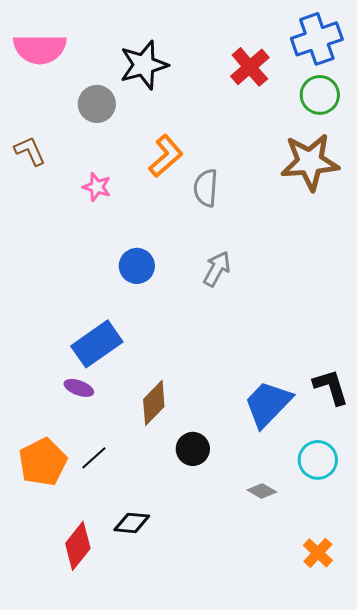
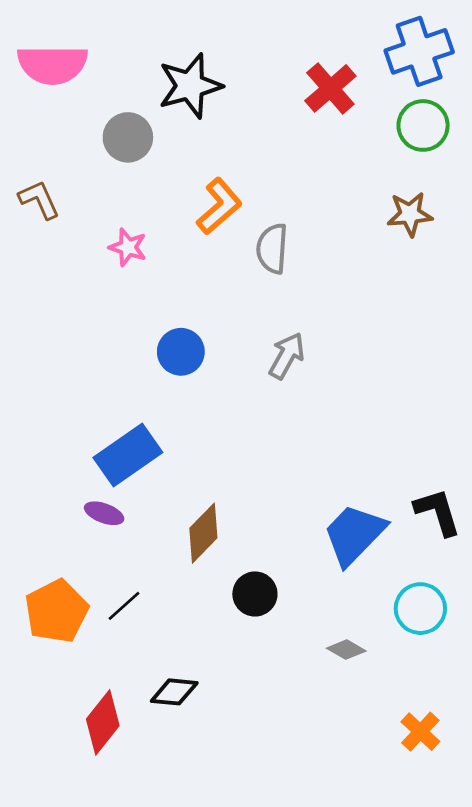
brown star: (310, 162) -> (410, 214), size x0.6

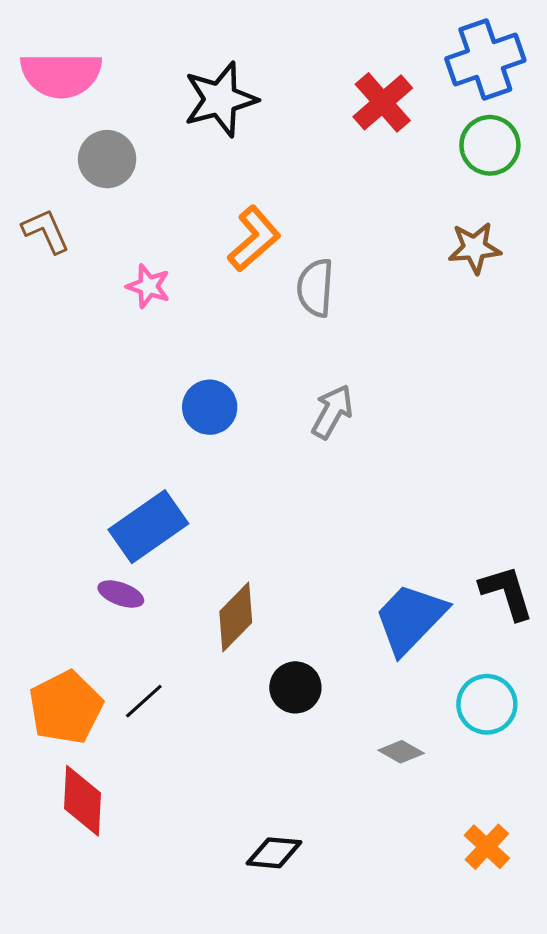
gray circle: (128, 137) -> (107, 159), moved
black diamond: (174, 692) -> (274, 853), moved
red diamond: (103, 722) -> (83, 801), moved, turned -36

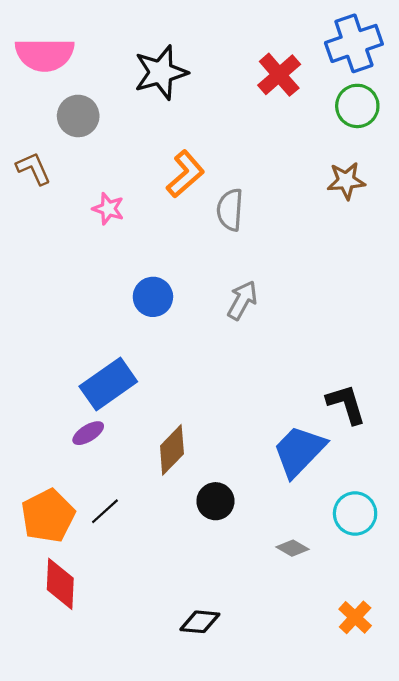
black L-shape: (507, 592) -> (346, 404), moved
purple ellipse: (121, 594) -> (88, 433), turned -52

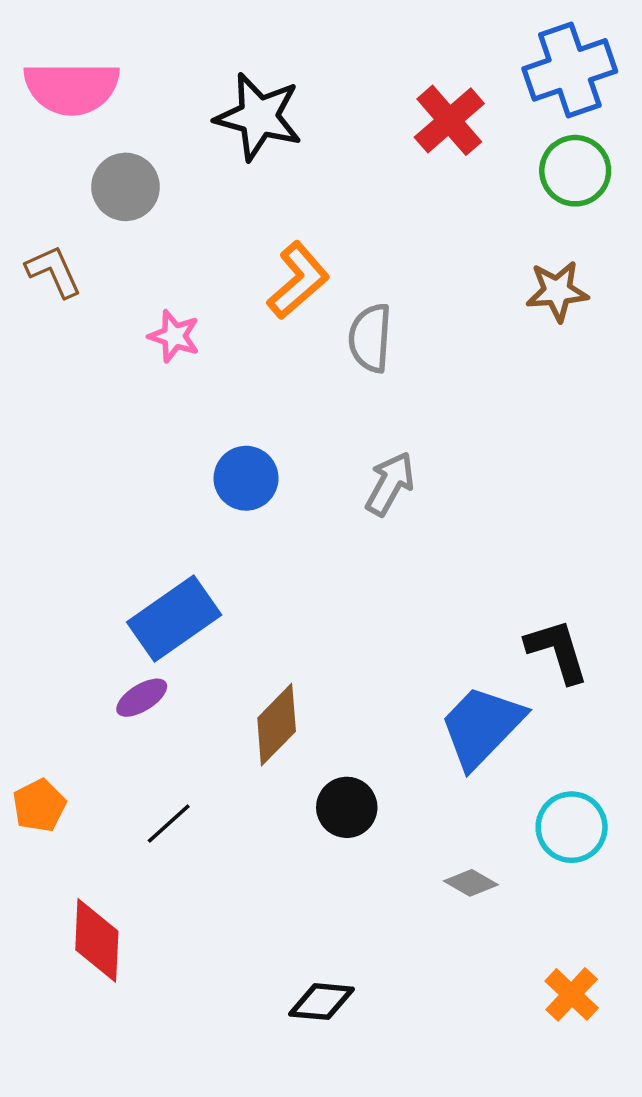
black star: (161, 72) -> (259, 117), turned 30
orange pentagon: (48, 516) -> (39, 806), moved, size x0.6

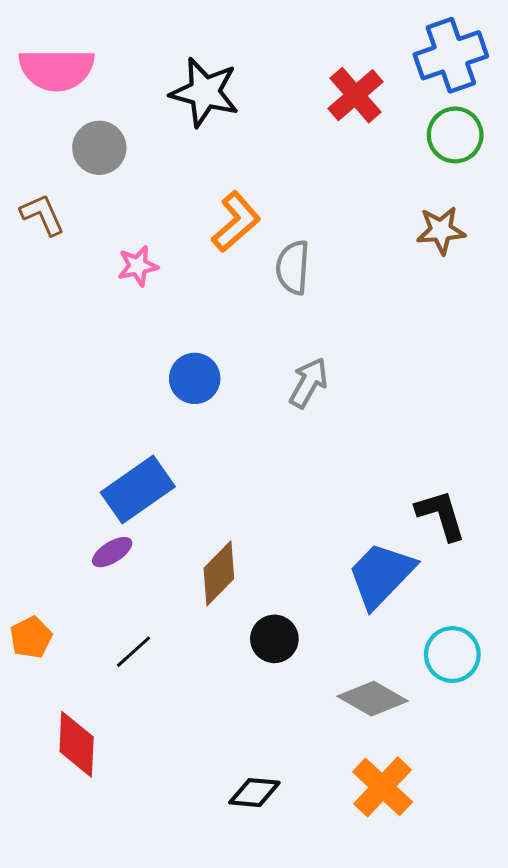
pink star: (174, 336) -> (138, 266), turned -30
gray diamond: (471, 883) -> (373, 699), size x1.6
orange cross: (572, 994) -> (383, 787), moved, size x1.4

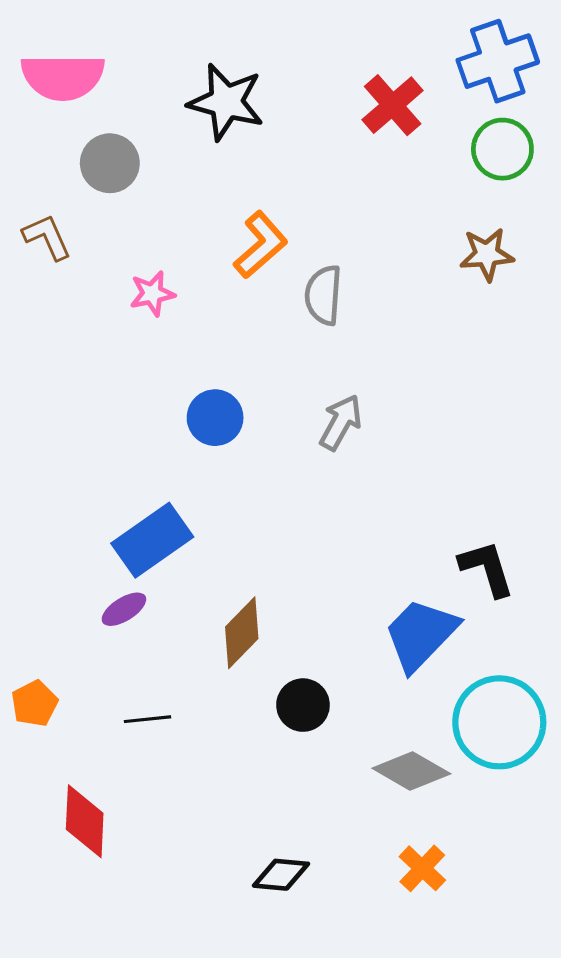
black line: (133, 652) -> (148, 719), turned 36
cyan circle: (452, 655) -> (499, 722), size x1.5
orange cross: (383, 787) -> (422, 868), size x0.7

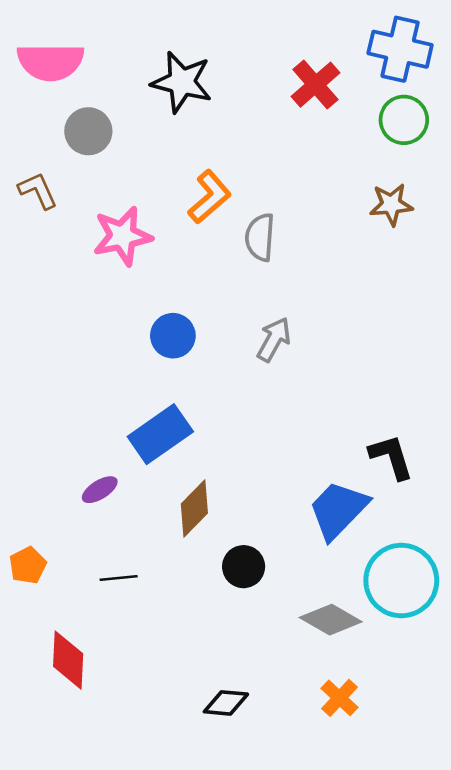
blue cross: (498, 61) -> (400, 49), turned 32
pink star: (152, 294) -> (122, 236), size x1.6
blue rectangle: (152, 540) -> (160, 434), moved

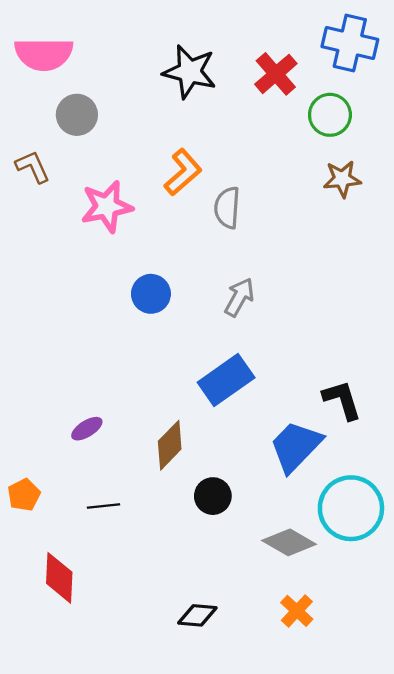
black star: (182, 82) -> (190, 72), moved
green circle: (404, 120) -> (330, 115), moved
blue rectangle: (160, 434) -> (226, 380), moved

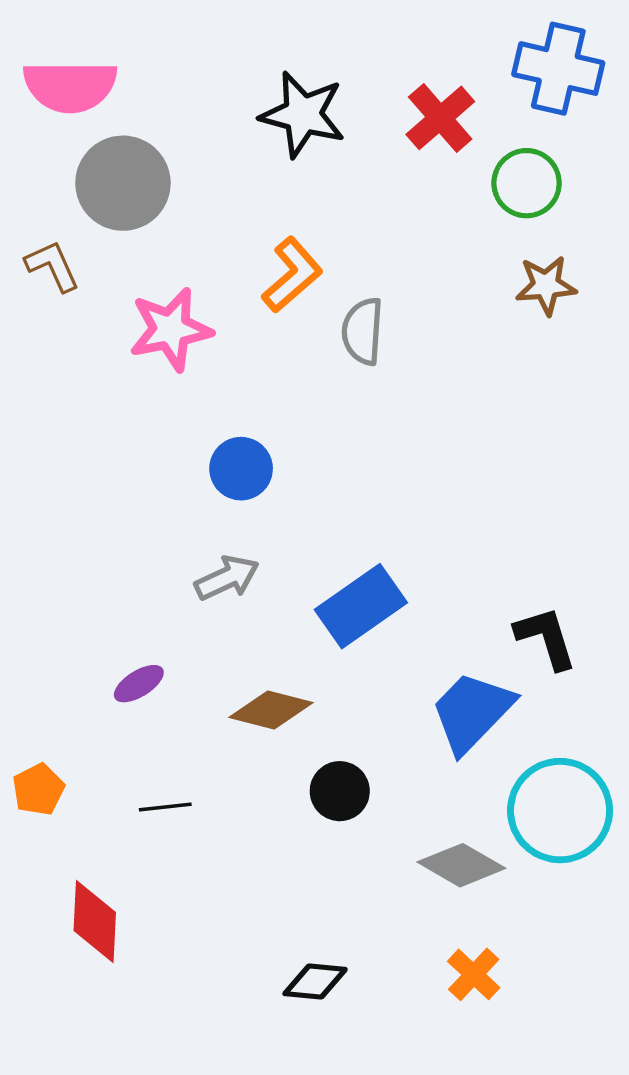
gray circle: (77, 115) -> (123, 183), size x1.4
gray arrow: (239, 297) -> (227, 578), moved, turned 36
brown diamond: (170, 445) -> (271, 710), turned 60

